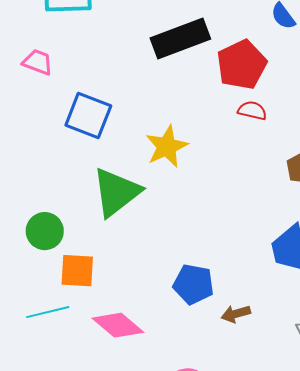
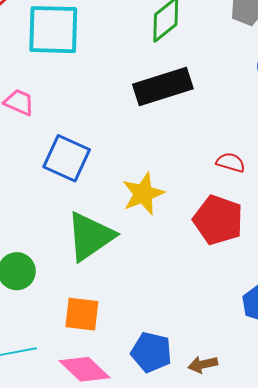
red pentagon: (242, 65) -> (218, 220), moved, turned -30
orange square: (77, 271) -> (82, 314), moved
blue pentagon: (193, 284) -> (151, 352), moved

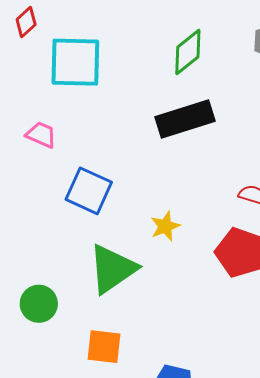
yellow star: (143, 194) -> (165, 226), size x0.7

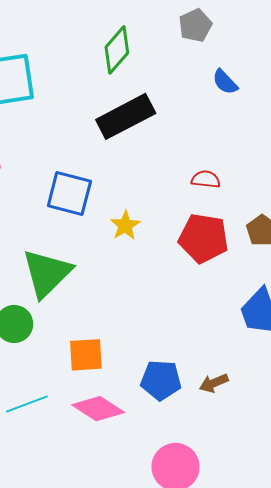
blue square: (89, 191) -> (69, 194), moved
green triangle: (112, 269) -> (47, 273), moved

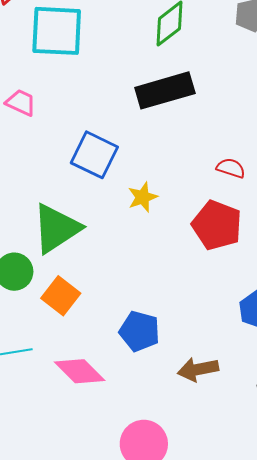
orange square: (86, 355) -> (61, 296), moved, turned 30
blue pentagon: (161, 380) -> (139, 331), moved
brown arrow: (214, 383) -> (198, 369), size x1.4

